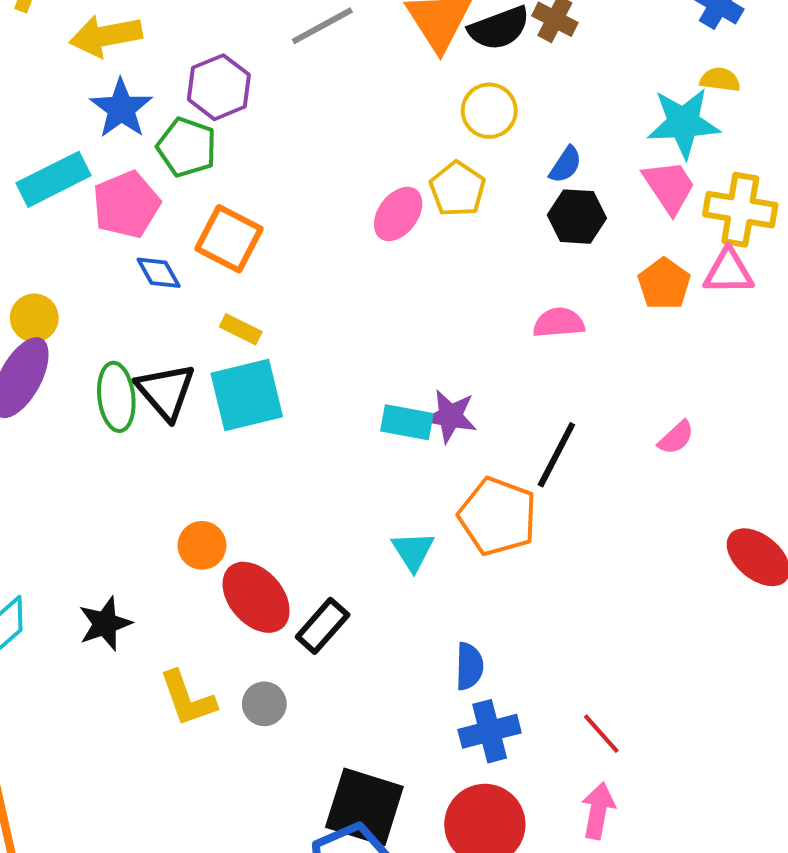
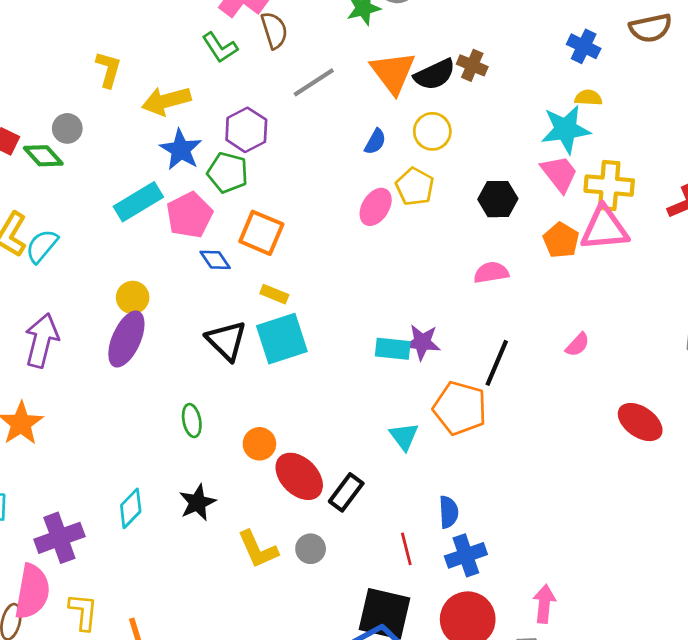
blue semicircle: (566, 165) -> (375, 142), moved
pink triangle: (728, 272) -> (604, 228), size x1.4
green ellipse: (116, 397) -> (192, 421), moved, size x0.7
red line: (601, 734) -> (406, 549), moved, turned 32

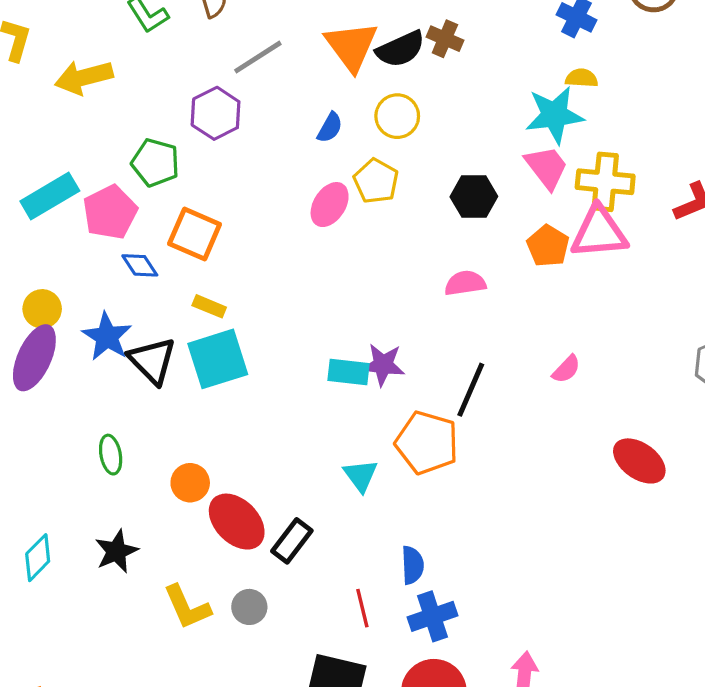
purple hexagon: (246, 130) -> (216, 113), moved
blue star: (181, 150) -> (107, 337), moved

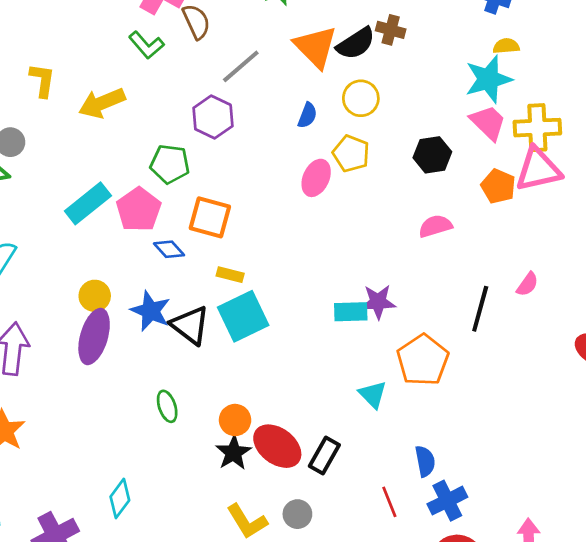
black line: (471, 390) -> (480, 309), moved
orange pentagon: (427, 443) -> (423, 360), turned 30
black star: (116, 551) -> (233, 453), moved

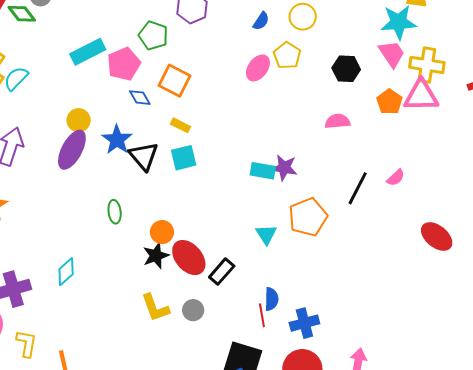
cyan square: (243, 316) -> (184, 158), size x0.7
blue semicircle: (425, 461) -> (271, 299), moved

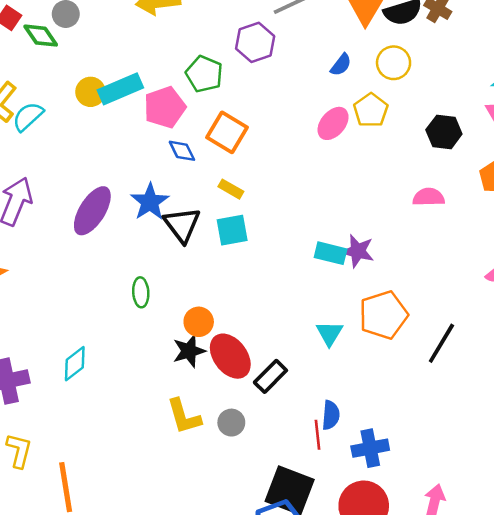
yellow circle: (79, 120) -> (91, 92), moved
black line: (358, 188) -> (441, 343), moved

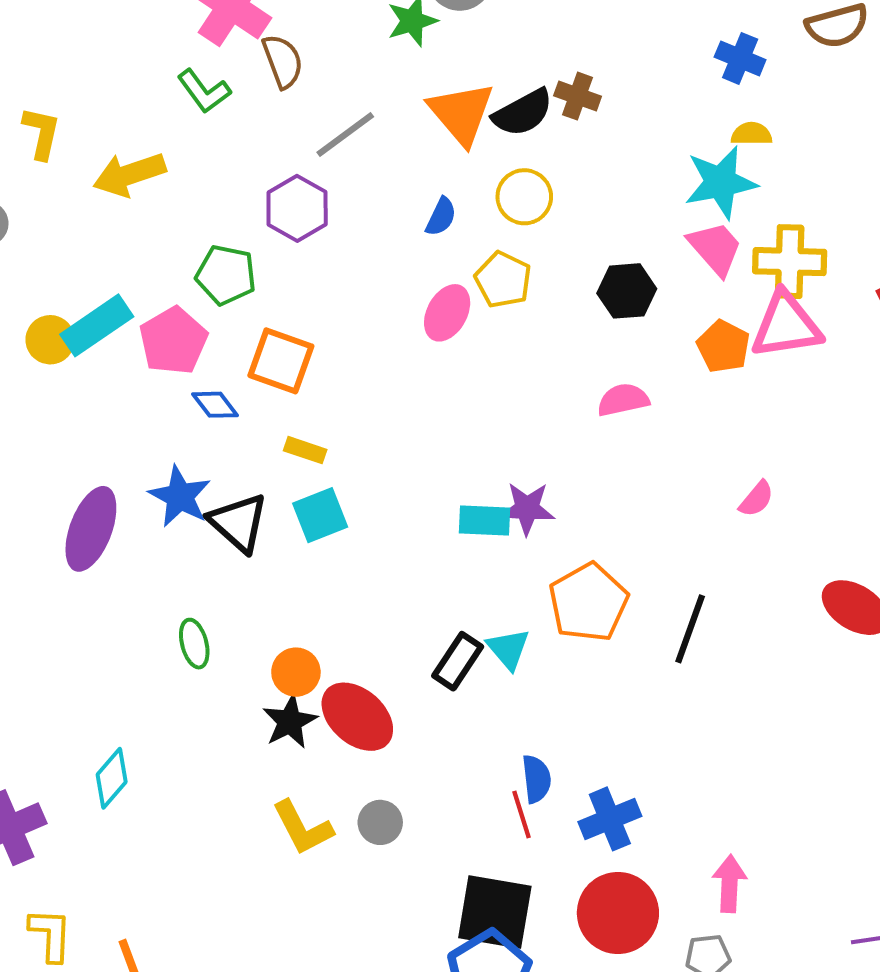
black rectangle: (270, 376) -> (458, 661), moved

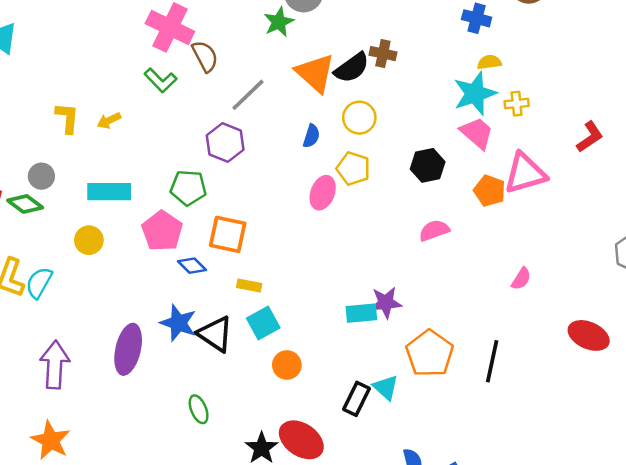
yellow arrow: (129, 174) -> (109, 121), moved, size x0.6
yellow cross: (790, 262) -> (517, 104), moved, size x0.6
cyan rectangle: (97, 325) -> (109, 192), moved, turned 42
orange circle: (296, 672) -> (287, 365), moved

